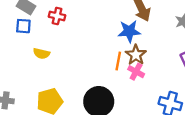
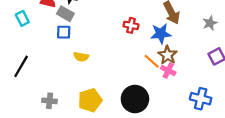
red cross: (57, 16) -> (131, 25), moved
orange line: (118, 61) -> (152, 61), turned -56

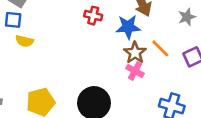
yellow semicircle: (81, 57) -> (24, 41), moved
orange line: (152, 61) -> (160, 48), moved

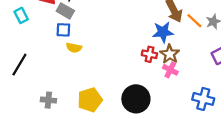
red cross: (93, 16) -> (149, 54), moved
orange line: (160, 48) -> (194, 21), moved

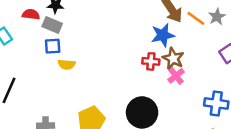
pink cross: (170, 70) -> (176, 76), turned 32

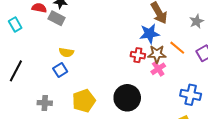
orange line: (196, 18) -> (177, 48), moved
blue square: (53, 46) -> (60, 70), moved, turned -32
brown star: (173, 58) -> (157, 54), turned -30

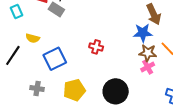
yellow semicircle: (66, 52) -> (33, 38), moved
red cross: (138, 55) -> (96, 47), moved
blue square: (60, 70) -> (55, 59), size x1.6

